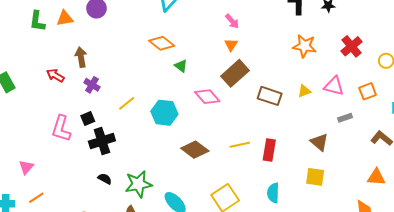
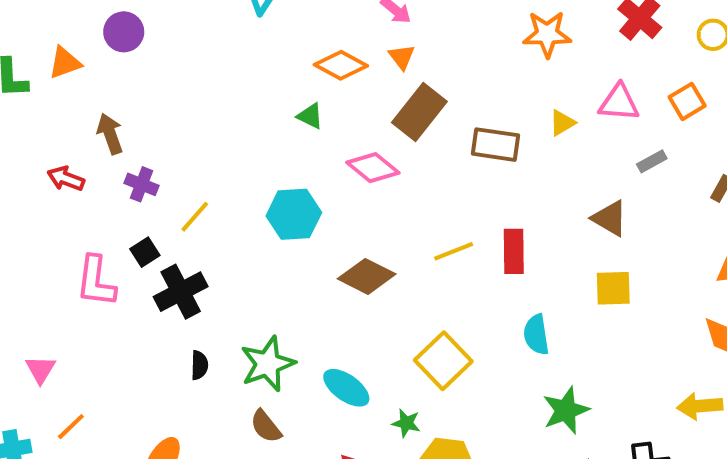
orange diamond: (162, 43) -> (341, 65), moved
yellow line: (127, 103) -> (195, 217), moved
black semicircle: (105, 179) -> (199, 365), turned 72

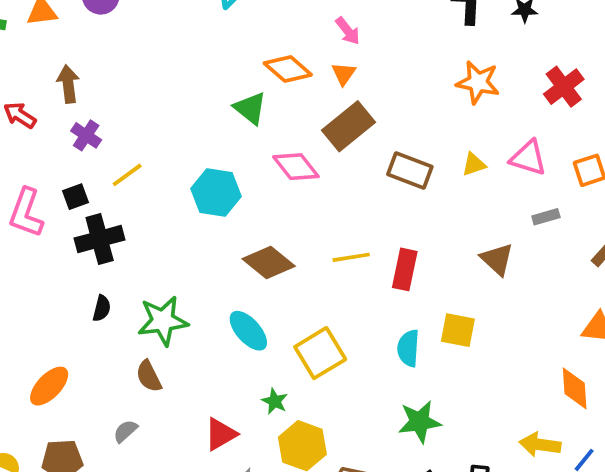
green triangle: (310, 116) -> (250, 108), size x1.4
yellow square: (613, 288) -> (458, 330), moved
cyan ellipse: (346, 388) -> (248, 331), moved

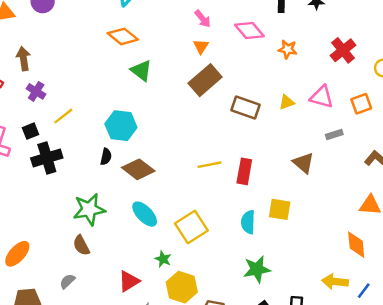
orange diamond: (288, 69) -> (123, 36), moved
orange star: (478, 82) -> (288, 49), size x0.7
pink diamond: (296, 167) -> (249, 30), moved
brown diamond: (269, 263) -> (138, 169), moved
black semicircle: (102, 308) -> (106, 157), moved

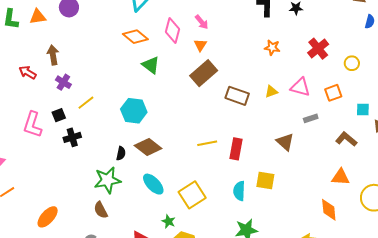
pink diamond: (249, 30) -> (173, 30), moved, turned 55
black semicircle: (106, 157) -> (121, 153), moved
black cross: (47, 158) -> (72, 137), size x0.7

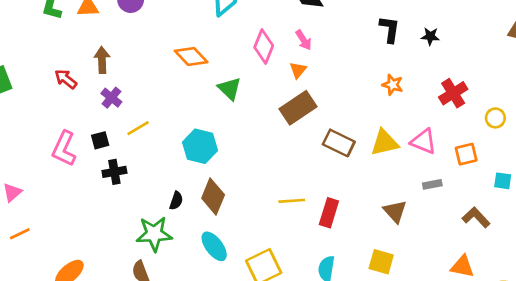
orange diamond: (135, 37) -> (191, 56), moved
yellow triangle: (271, 92) -> (384, 143), size x1.6
brown diamond: (148, 147) -> (213, 196), turned 68
yellow square: (265, 180) -> (381, 262), moved

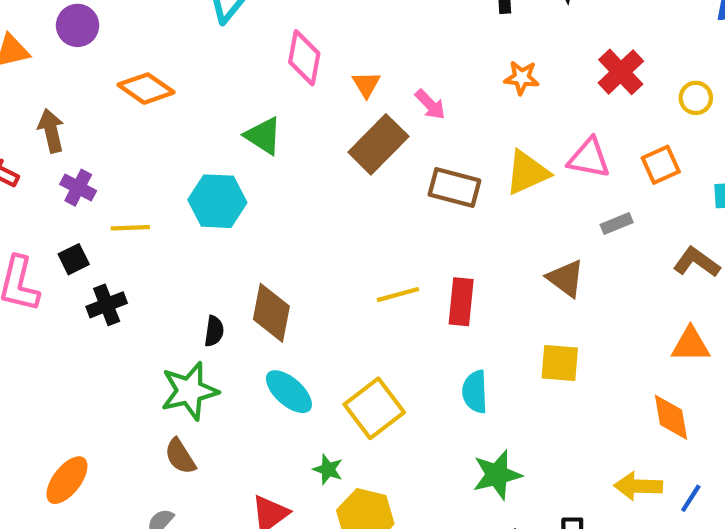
pink arrow: (304, 40) -> (430, 105), moved
orange diamond: (191, 56) -> (146, 89), moved
yellow line: (138, 128) -> (130, 228), turned 40
cyan hexagon: (200, 146) -> (217, 201), moved

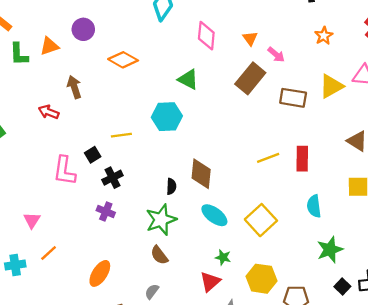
orange star: (522, 78) -> (324, 36), turned -30
orange triangle: (366, 84) -> (250, 38), moved
purple cross: (78, 188) -> (106, 211), moved
green star: (328, 469) -> (223, 257), moved

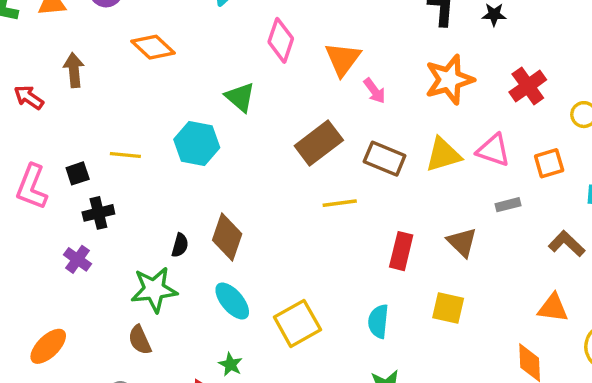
orange star: (324, 36) -> (449, 80), size x1.8
orange triangle: (250, 38) -> (343, 59), size x1.6
brown rectangle: (250, 78) -> (319, 143), moved
yellow line: (268, 158) -> (340, 203), moved
red rectangle: (302, 159) -> (401, 251), moved

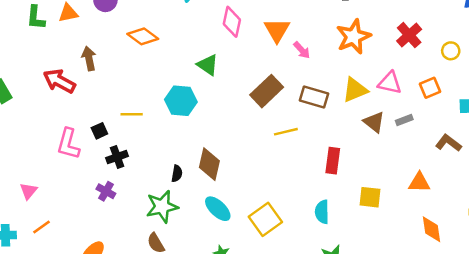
red arrow: (29, 97) -> (59, 81), size x1.5
brown triangle: (462, 242) -> (374, 122), moved
orange triangle: (553, 308) -> (419, 182), moved

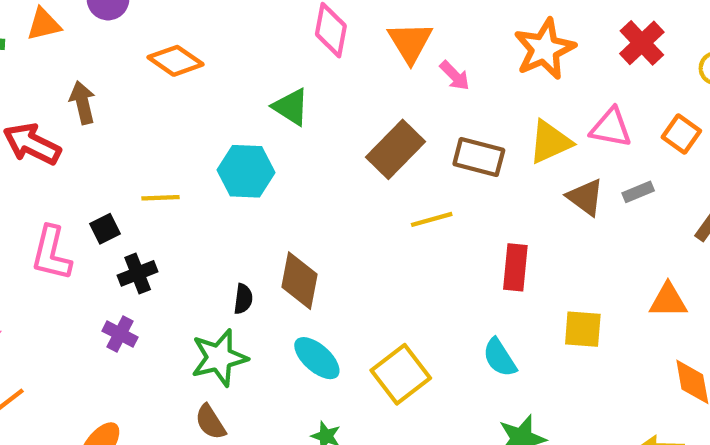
orange square: (430, 88) -> (681, 134), turned -30
cyan semicircle: (322, 212) -> (500, 358), turned -30

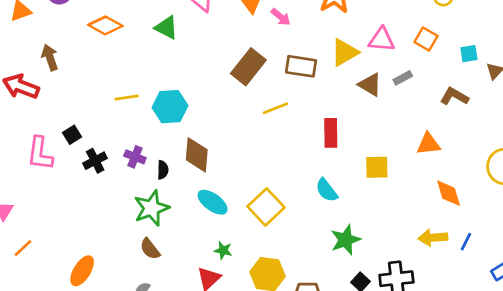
green triangle: (291, 107) -> (166, 28), moved
cyan hexagon: (246, 171) -> (170, 107), moved
yellow line: (161, 198) -> (127, 98), moved
purple cross: (120, 334) -> (135, 157), moved

